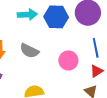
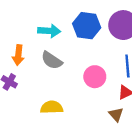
cyan arrow: (27, 15) -> (49, 31), moved

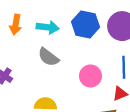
orange arrow: (18, 55) -> (16, 25), moved

